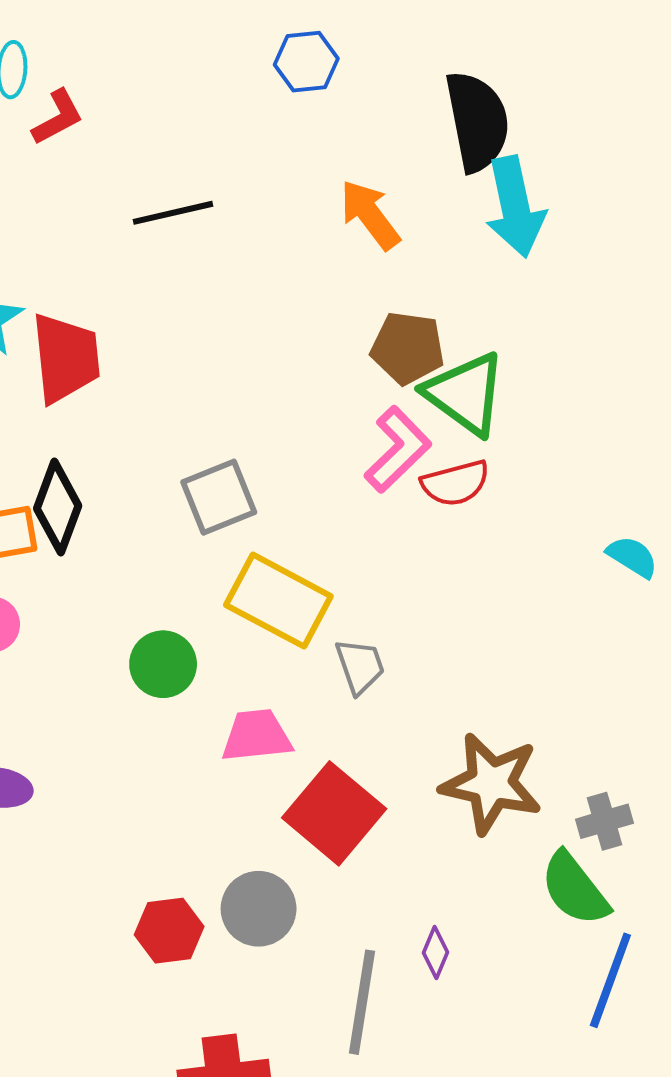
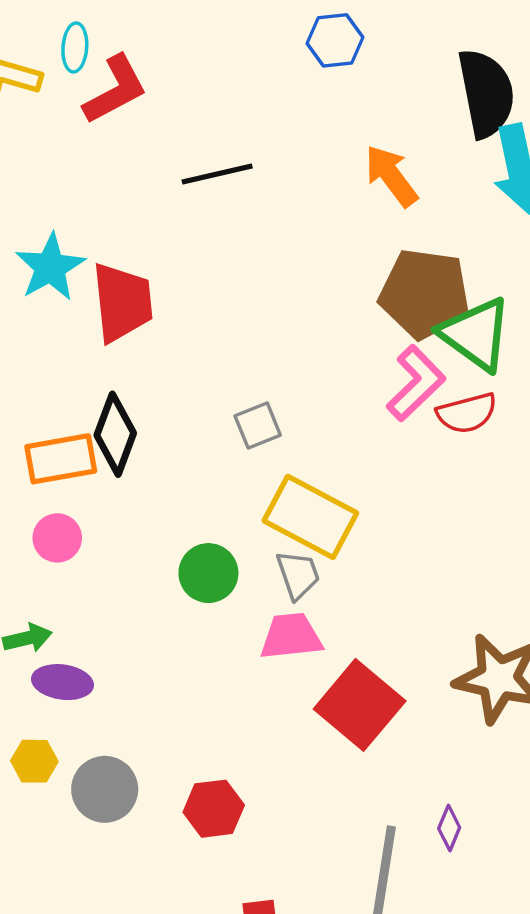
red L-shape: (58, 117) -> (115, 90), size x1.4
brown pentagon: (408, 348) -> (425, 294), size x1.4
gray square: (219, 497) -> (258, 425), size x0.7
gray trapezoid: (360, 666) -> (298, 575), moved
gray circle: (259, 909) -> (105, 789), moved

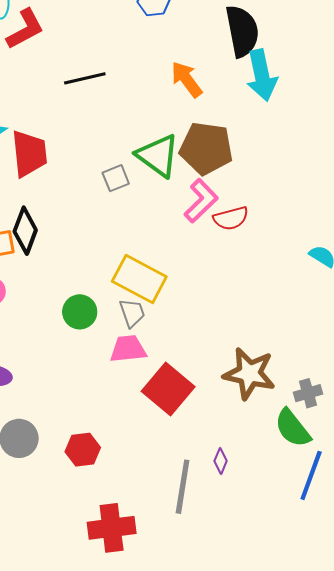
green triangle: (476, 334) -> (158, 156), moved
gray square: (258, 425) -> (116, 178), moved

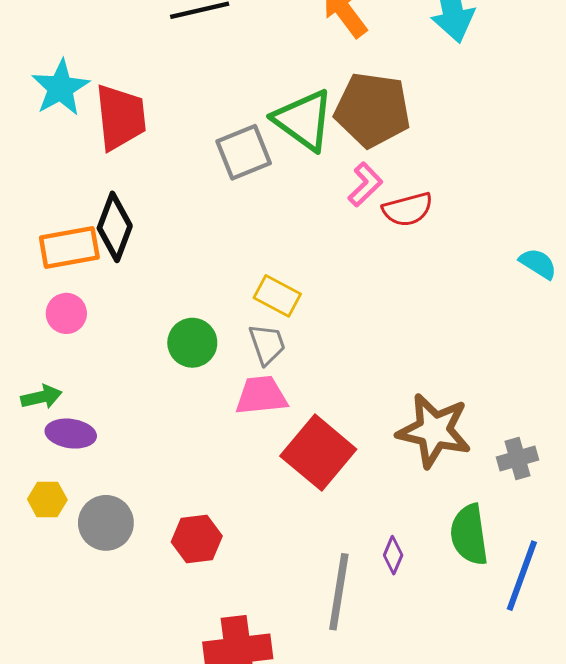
gray square: (116, 178) -> (244, 152), size x1.4
pink L-shape: (201, 201) -> (365, 184), size x0.7
yellow rectangle: (139, 279) -> (277, 296), size x0.6
green semicircle: (293, 428) -> (469, 535), moved, turned 30

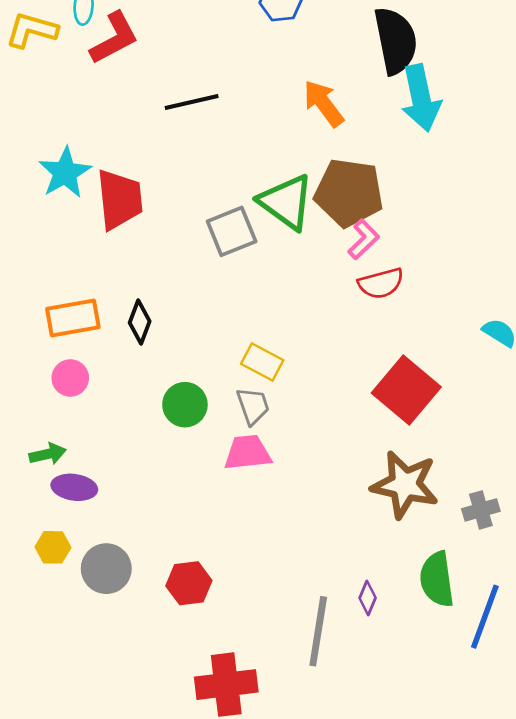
pink L-shape: (365, 184) -> (364, 239), moved
black diamond: (115, 227) -> (140, 322), moved, size x0.7
red square: (318, 453) -> (406, 390), moved

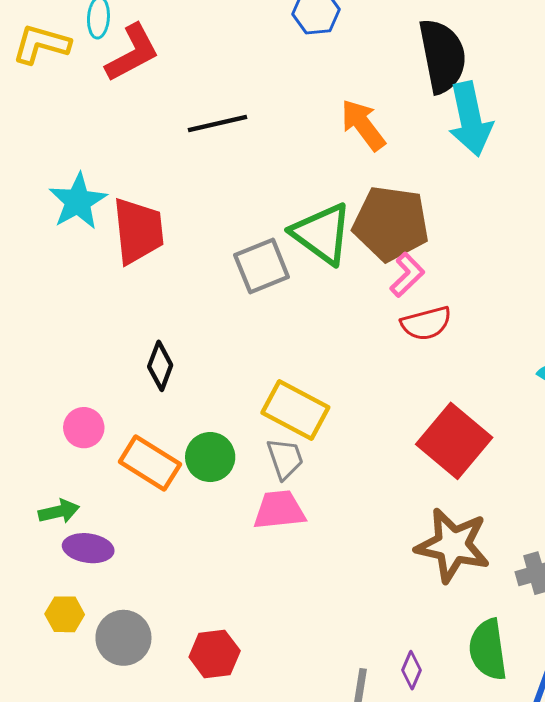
orange rectangle: (73, 318) -> (150, 463), moved, turned 42
yellow rectangle: (262, 362) -> (295, 410), size x1.4

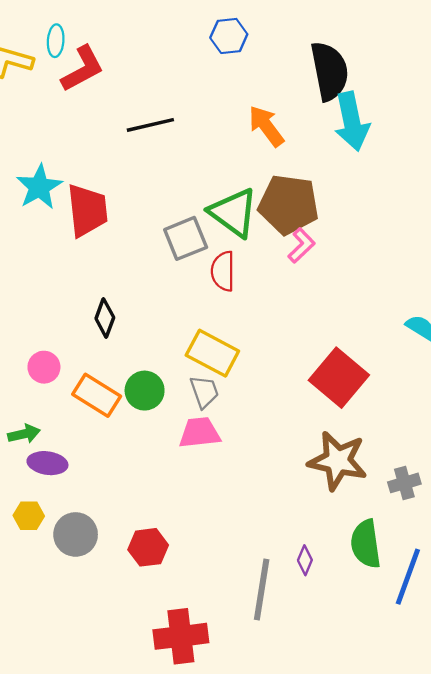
red semicircle: (426, 323) -> (223, 271), moved, turned 105

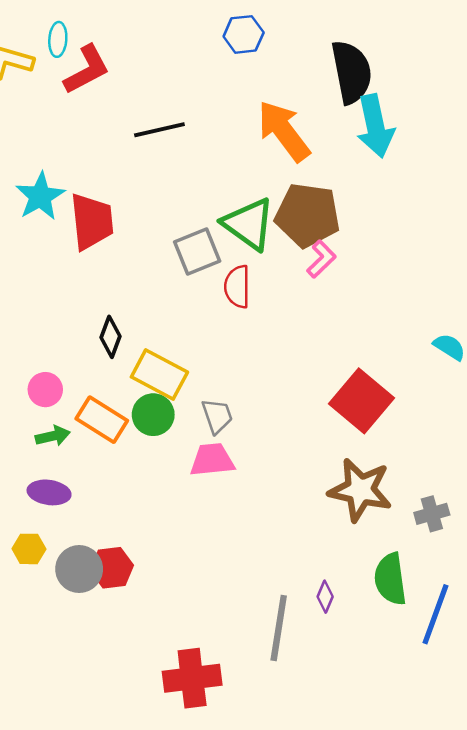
orange arrow: (266, 126) -> (284, 131), size x1.4
yellow rectangle: (212, 353) -> (159, 374), moved
green arrow: (24, 434) -> (53, 436), moved
red hexagon: (148, 547) -> (112, 568), moved

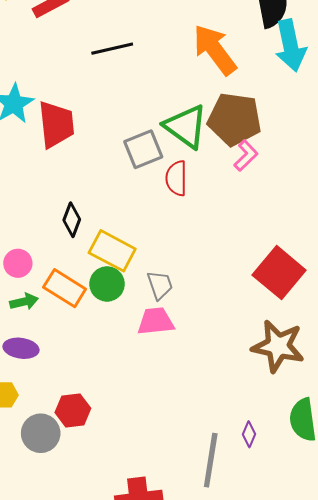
gray circle: (79, 569) -> (41, 433), moved

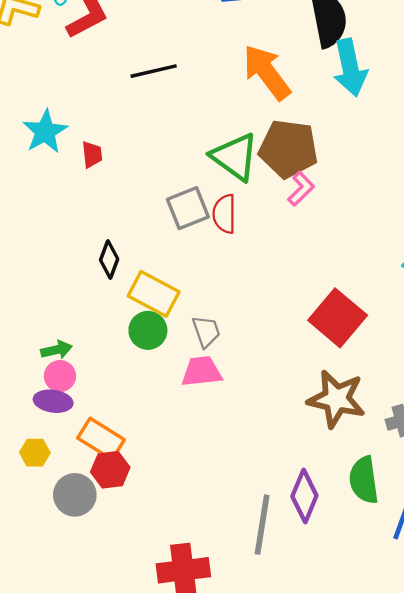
red trapezoid: (56, 124) -> (92, 154), size x0.5
gray square: (143, 149) -> (188, 208), moved
pink circle: (18, 263) -> (60, 376), moved
orange rectangle: (65, 288) -> (101, 439), moved
purple diamond: (249, 434) -> (304, 496), size x1.8

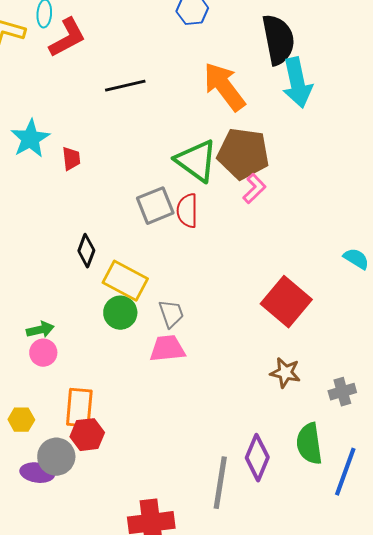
brown star: (336, 399) -> (285, 373), size x0.6
purple ellipse: (53, 401) -> (37, 473), moved
orange rectangle: (101, 439) -> (79, 408), turned 63

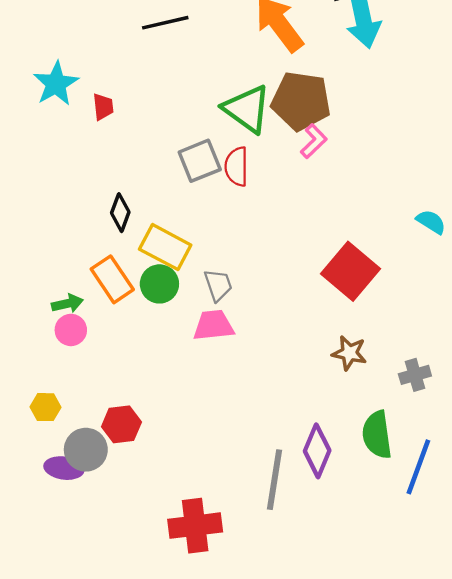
orange rectangle: (79, 408) -> (112, 279), moved, turned -39

